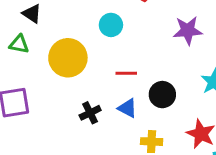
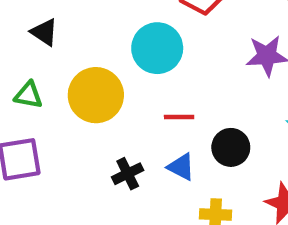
cyan circle: (111, 25) -> (157, 48), size x1.5
green triangle: (19, 44) -> (28, 95), moved

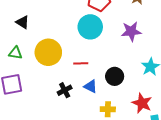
cyan circle: (157, 48) -> (90, 27), moved
red line: (179, 117) -> (81, 63), moved

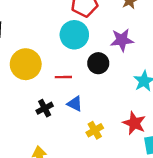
black circle: (115, 76) -> (98, 63), moved
yellow cross: (108, 109) -> (95, 130), turned -32

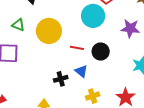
black circle: (98, 63) -> (101, 52), moved
black cross: (45, 108) -> (61, 79), moved

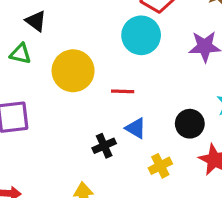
green triangle: (18, 25) -> (20, 54), moved
black circle: (101, 52) -> (190, 124), moved

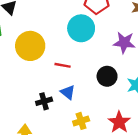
black circle: (190, 124) -> (107, 76), moved

